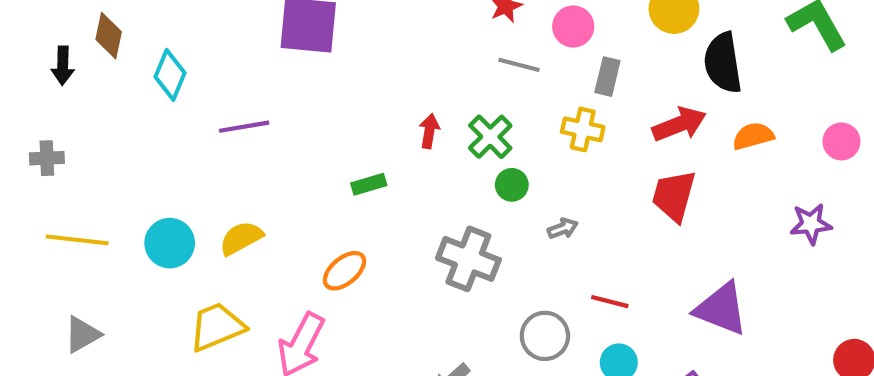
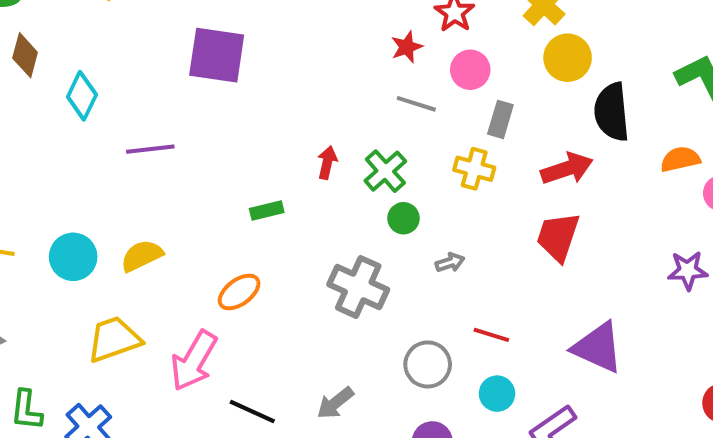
orange semicircle: (753, 136) -> (680, 159), moved

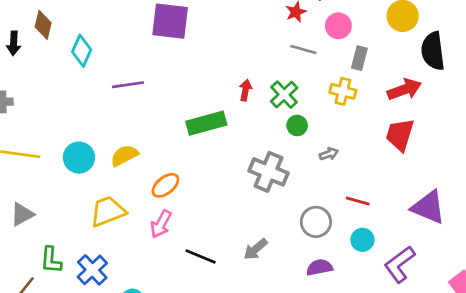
green rectangle: (267, 210) -> (206, 123), size x1.8
orange ellipse: (239, 292) -> (165, 185), moved
pink arrow: (194, 361) -> (161, 224), size x0.7

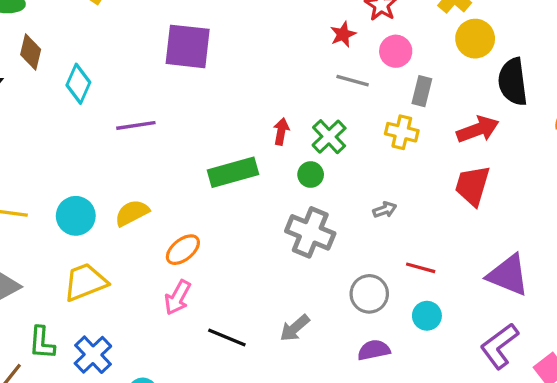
green circle: (297, 125) -> (311, 175), moved
yellow trapezoid: (108, 211) -> (85, 282), moved
purple L-shape: (400, 264) -> (499, 346), moved

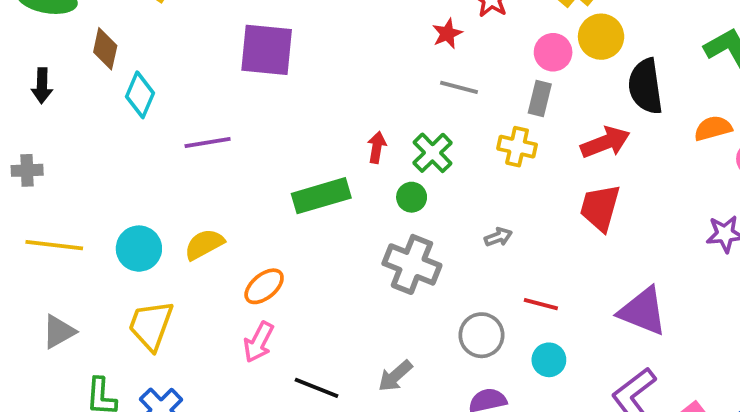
pink circle: (396, 51) -> (553, 52), moved
brown diamond: (31, 52) -> (105, 49), moved
yellow trapezoid: (85, 282) -> (151, 325), turned -48

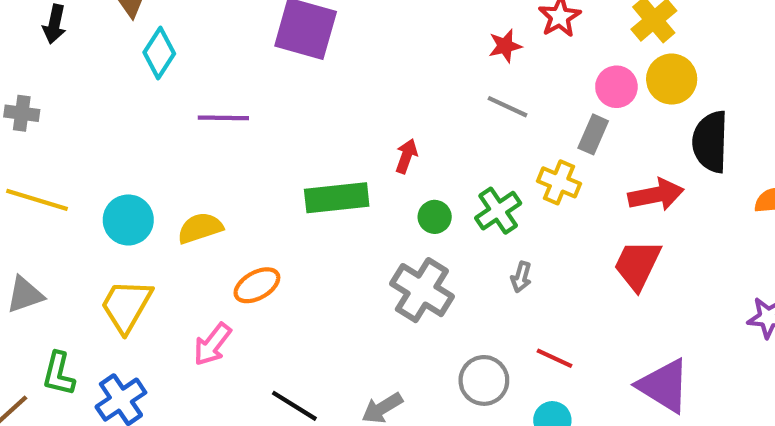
green cross: (432, 153) -> (498, 211), moved
gray arrow: (498, 237) -> (521, 277), turned 116
pink arrow: (259, 342) -> (212, 344), moved

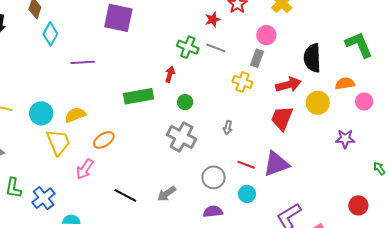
yellow circle: (672, 79) -> (318, 103), moved
green cross: (498, 211) -> (188, 47), moved, turned -30
yellow trapezoid: (126, 306) -> (58, 142), moved, turned 132
purple triangle: (664, 386) -> (276, 164), moved, turned -48

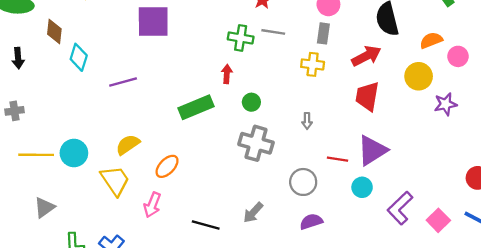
yellow circle: (318, 103) -> (419, 76), moved
cyan circle: (41, 113) -> (74, 153), moved
cyan circle: (247, 194) -> (362, 187), moved

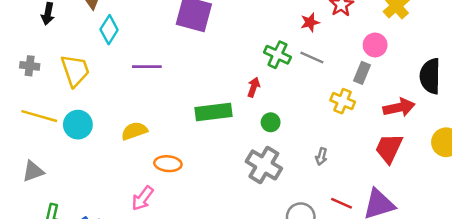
orange ellipse: (167, 166) -> (168, 164), turned 35
yellow trapezoid: (115, 180) -> (75, 70), moved

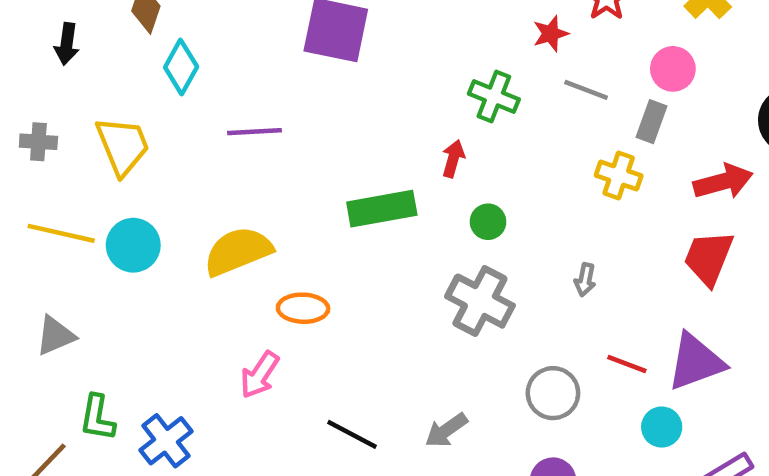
gray line: (312, 58) -> (586, 90), moved
yellow semicircle: (134, 131) -> (238, 251), size x1.4

